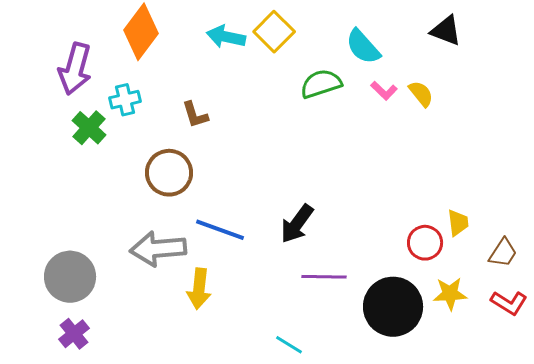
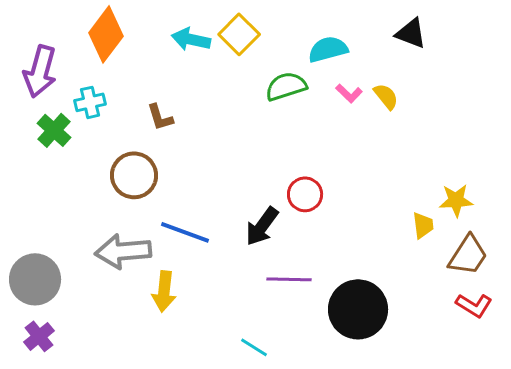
cyan semicircle: (363, 47) -> (328, 49), turned 117
red circle: (425, 243) -> (305, 194), moved
brown trapezoid: (503, 253) -> (468, 255), size x1.4
yellow star: (450, 294) -> (456, 200), moved

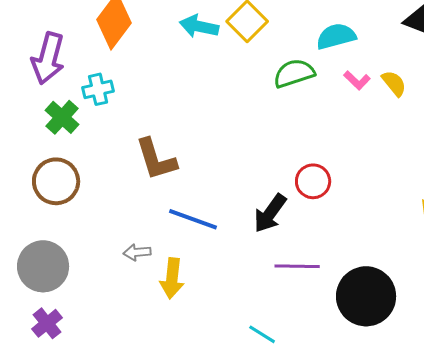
brown L-shape: (160, 117) -> (156, 159), moved, size x1.6
brown circle: (134, 175) -> (56, 181), moved
gray arrow: (123, 251) -> (137, 252), moved, size x0.5

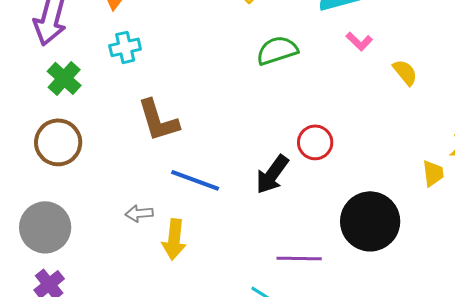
green semicircle: (294, 73) -> (277, 50), moved
yellow semicircle: (394, 83) -> (405, 72), moved
cyan cross: (98, 89) -> (125, 47), moved
purple line: (297, 266) -> (299, 258), moved
black circle: (366, 296) -> (370, 221), moved

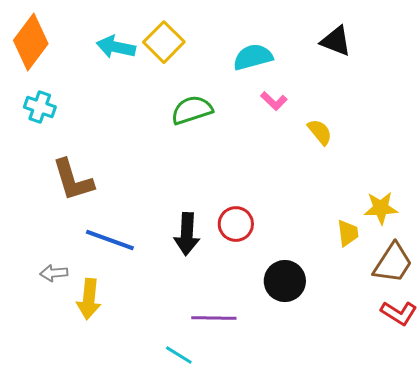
cyan cross: (125, 47) -> (40, 107), turned 32
red circle: (315, 142) -> (236, 224), moved
black arrow: (272, 174) -> (187, 234), turned -33
black circle: (370, 221) -> (285, 281), size x0.7

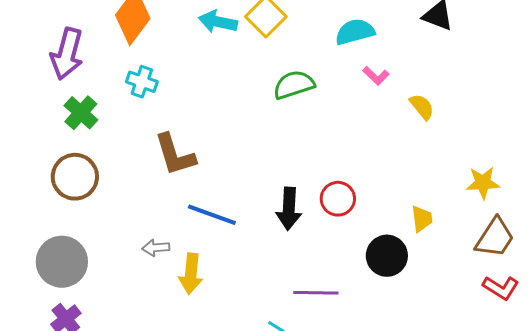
yellow trapezoid: (348, 233) -> (422, 219), moved

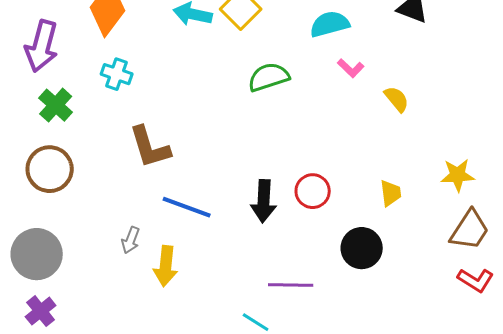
yellow trapezoid: (422, 219) -> (391, 193), moved
gray arrow: (156, 248) -> (131, 240), turned -64

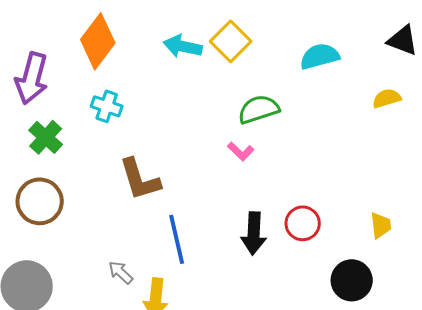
pink L-shape: (351, 68) -> (241, 151), moved
yellow semicircle: (397, 99) -> (387, 98), moved, turned -68
blue line: (187, 207) -> (177, 239), turned 57
gray arrow: (131, 240) -> (121, 272), turned 112

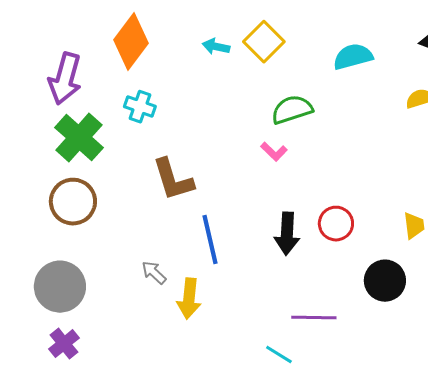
cyan arrow: (183, 46) -> (216, 47), size x0.7
green cross: (46, 137) -> (79, 138), size x1.4

